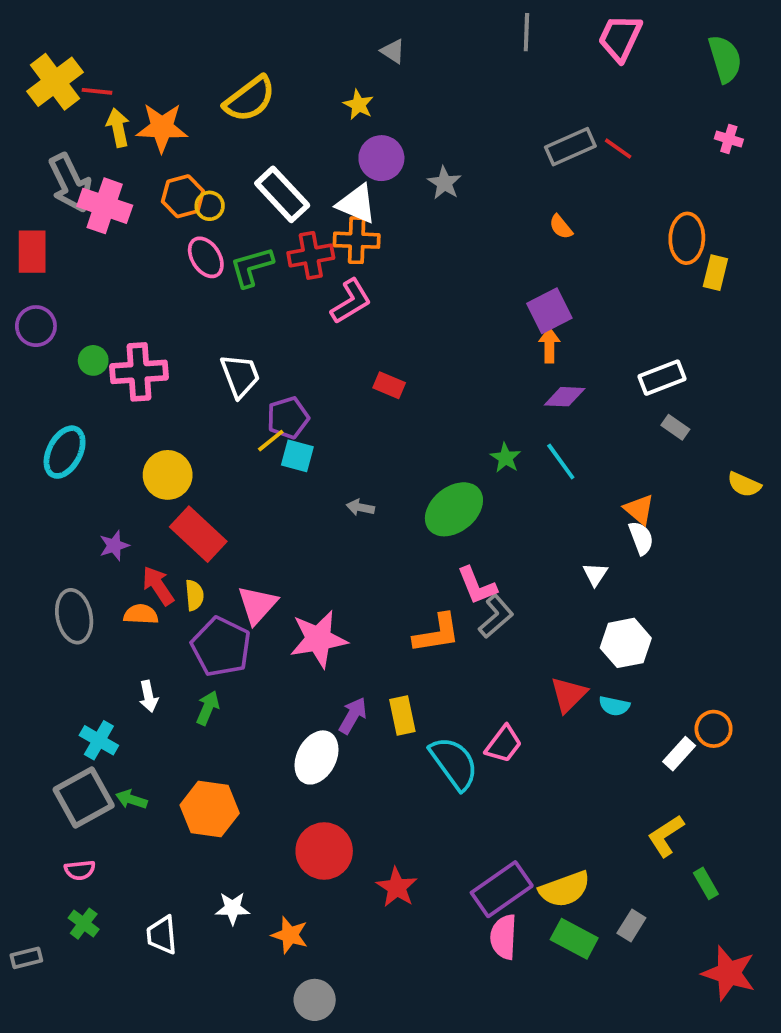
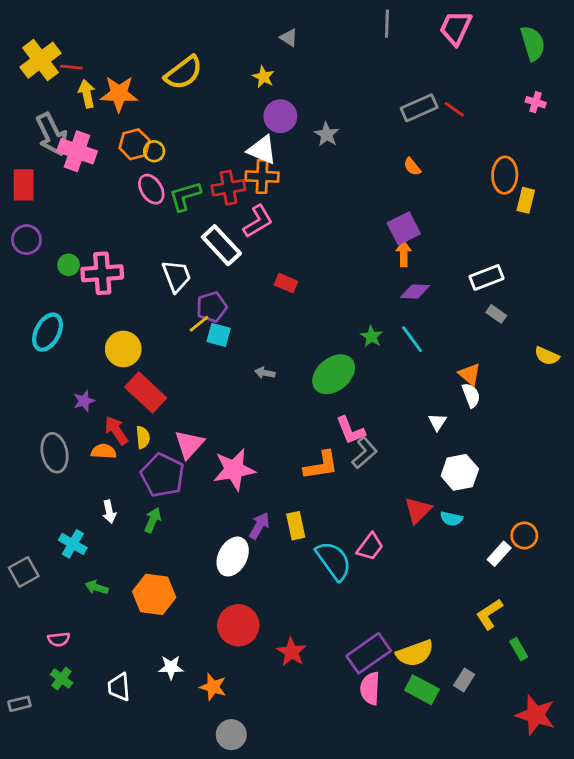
white rectangle: (282, 194) -> (221, 245), moved
gray square: (84, 798) -> (24, 572), moved, size x0.7

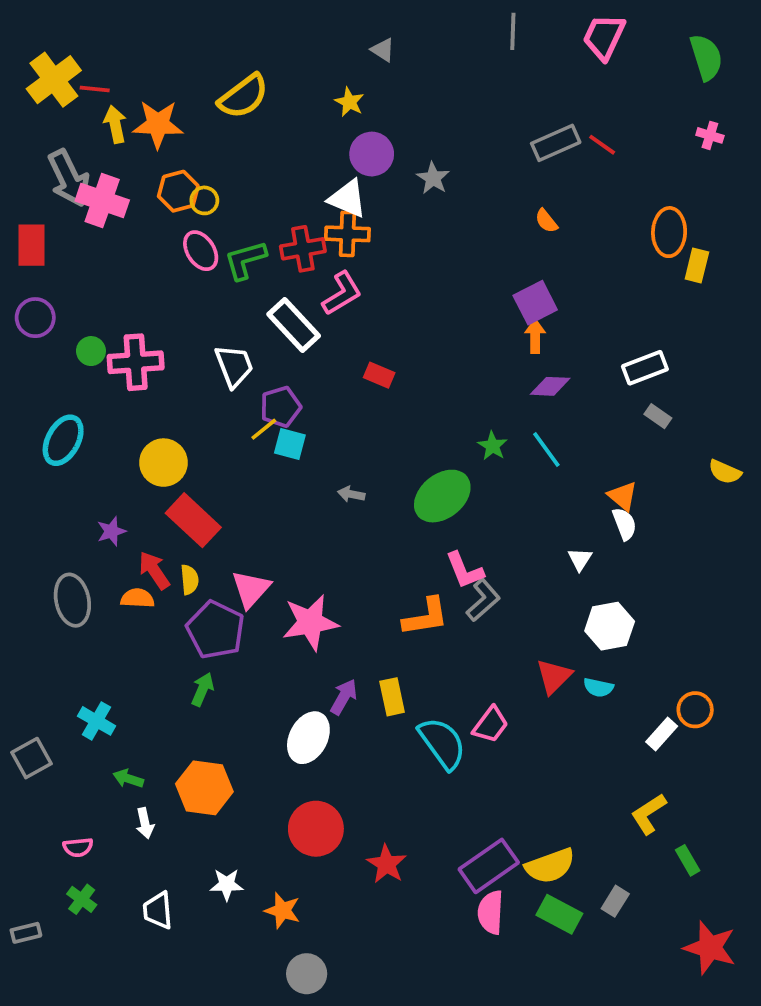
white arrow: (109, 512) -> (145, 823), moved

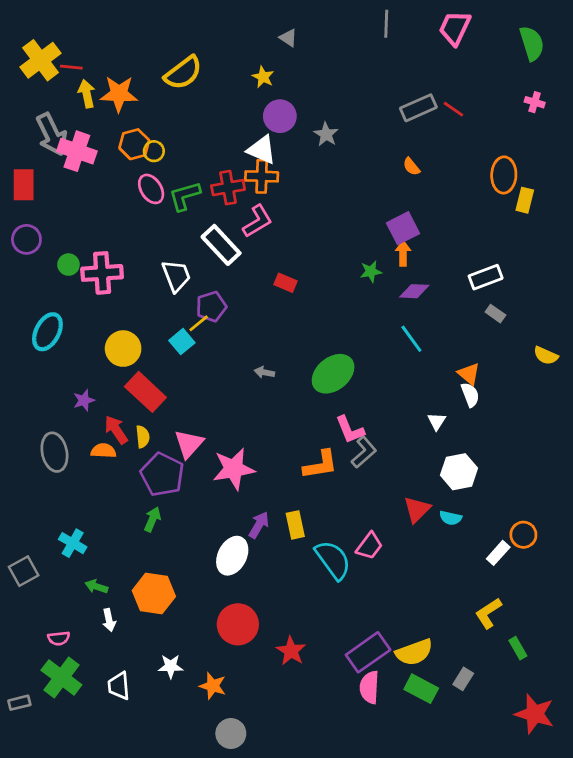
cyan square: (290, 444) -> (182, 342), moved, turned 35
green star: (492, 446) -> (371, 272), moved, turned 30
green cross: (82, 899) -> (61, 677), size x1.8

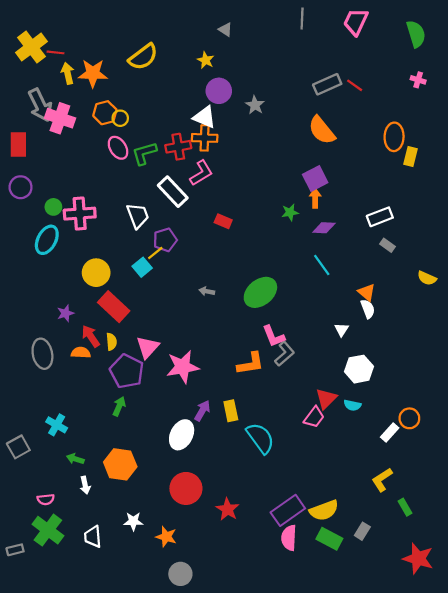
orange semicircle: (411, 167) -> (322, 130), size x2.0
cyan ellipse: (47, 332) -> (47, 240), moved
pink trapezoid: (369, 546) -> (314, 417), moved

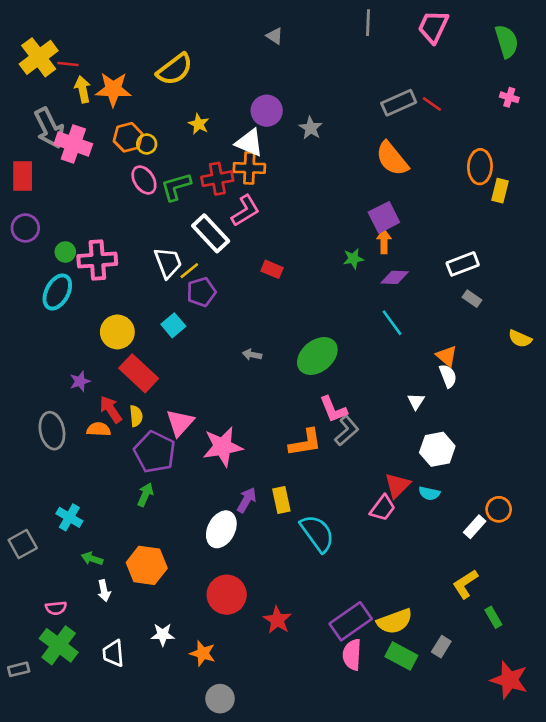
yellow star: (206, 60) -> (199, 124), moved
yellow line: (155, 253) -> (189, 271), moved

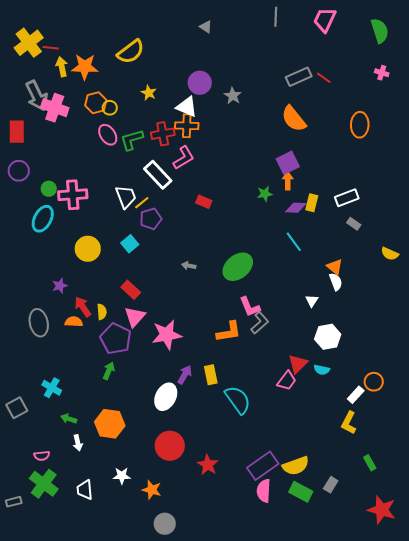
yellow rectangle: (500, 191) -> (312, 203), moved
red rectangle: (139, 373) -> (131, 290), moved, size x0.7
yellow L-shape: (465, 584) -> (349, 423), moved, turned -30

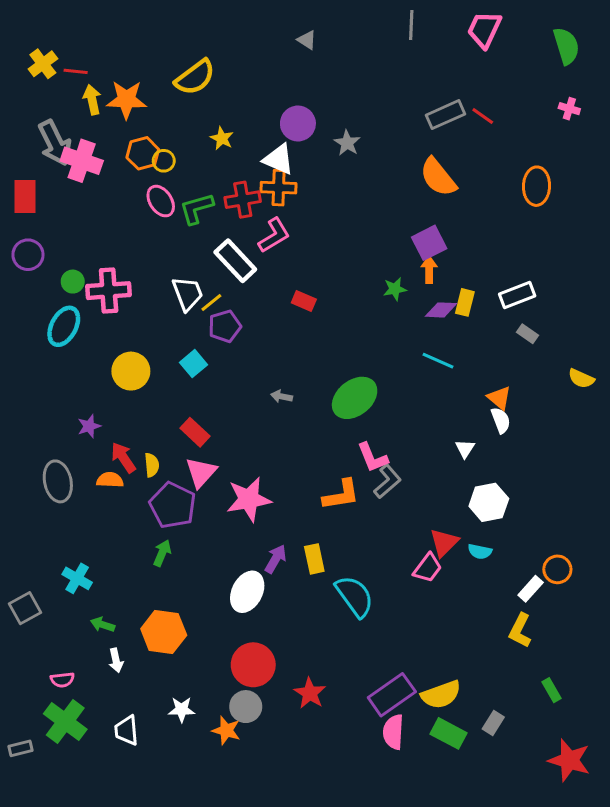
yellow cross: (29, 43) -> (43, 64), size x0.7
cyan line: (294, 242) -> (438, 361), turned -30
gray circle: (165, 524) -> (246, 707), moved

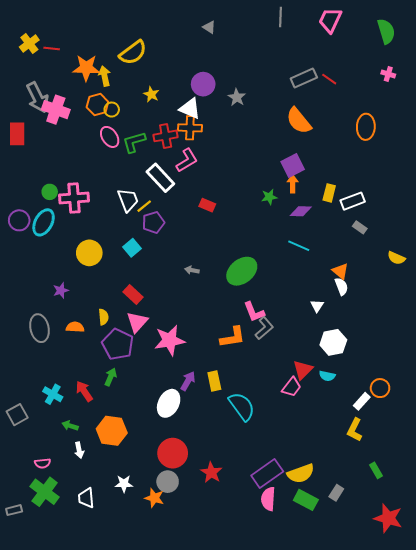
yellow arrow: (92, 100) -> (105, 76), moved
purple circle: (28, 255) -> (19, 220), moved
yellow rectangle: (465, 302) -> (329, 193), moved
red arrow: (123, 458) -> (84, 391), moved

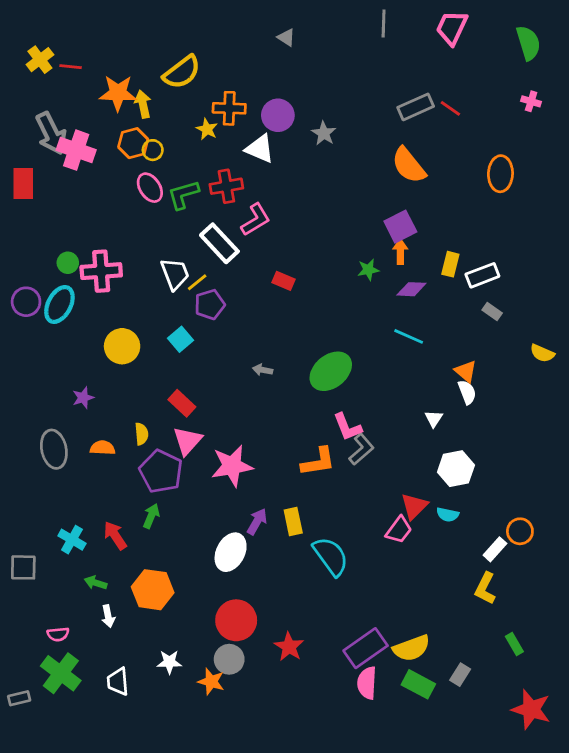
orange cross: (190, 128) -> (229, 108), moved
gray square: (17, 415) -> (23, 567), turned 30

